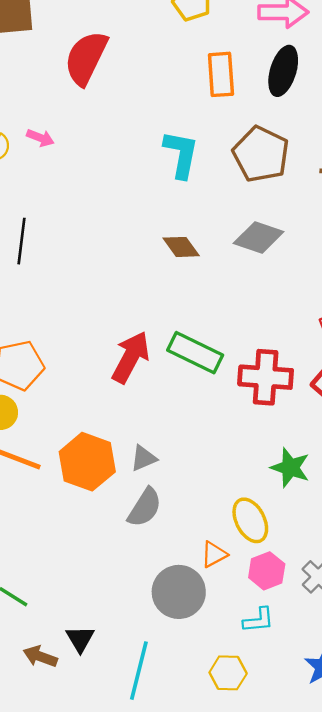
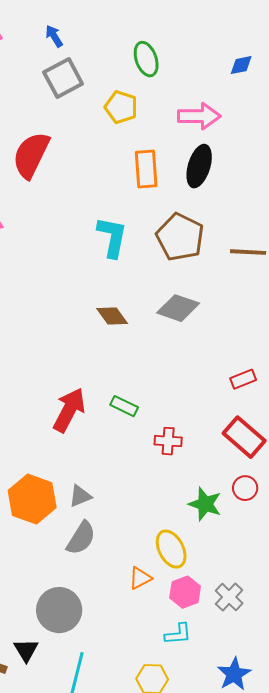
green rectangle: (195, 353) -> (124, 406), size x0.6
red cross: (266, 377) -> (168, 441), moved, size x0.6
gray circle: (179, 592) -> (59, 610), moved

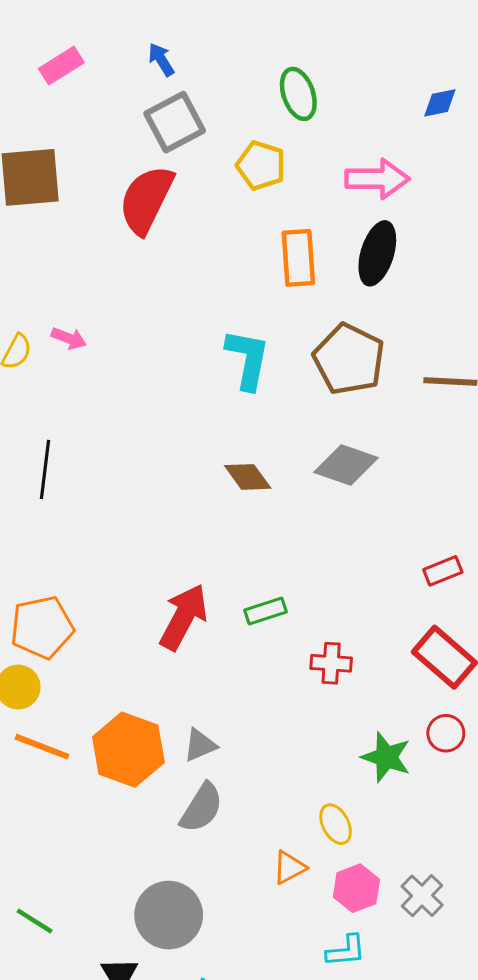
red semicircle: (31, 155) -> (146, 200), moved
green rectangle: (124, 406) -> (266, 611), turned -44
yellow ellipse: (171, 549) -> (336, 824), size x0.7

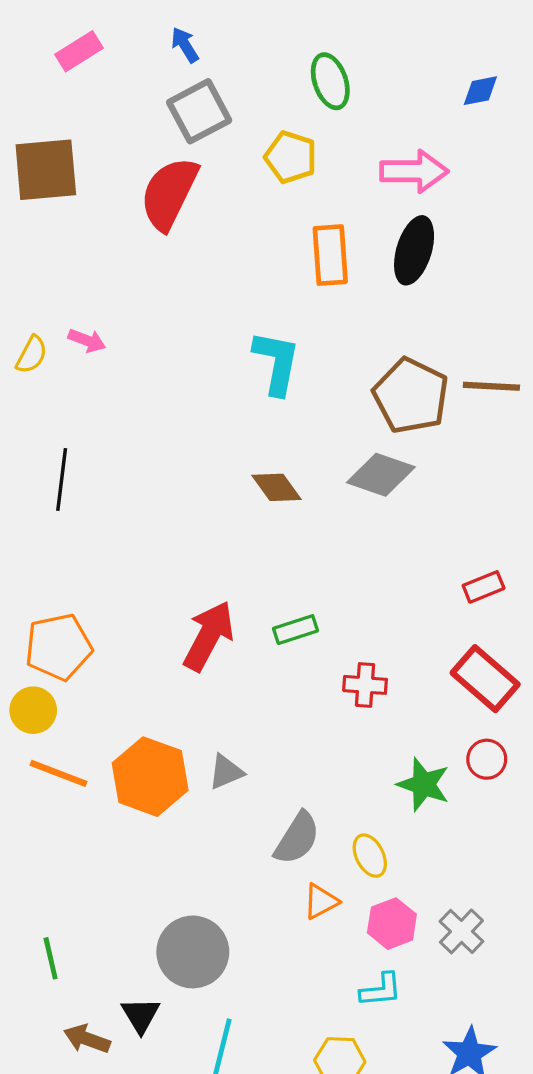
brown pentagon: (349, 359) -> (411, 396), moved
gray semicircle: (201, 808) -> (297, 838), moved
green line: (35, 921) -> (51, 958), turned 45

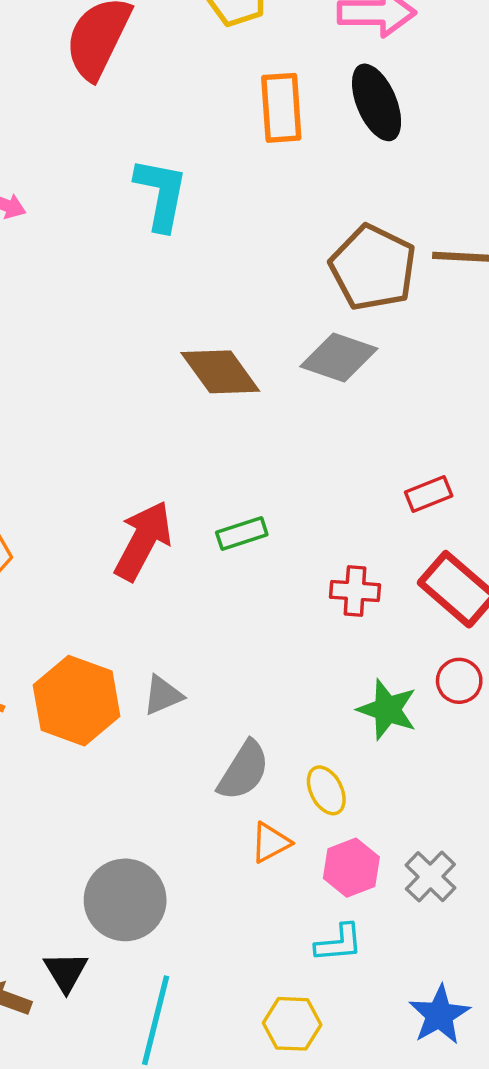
black ellipse: (414, 250) -> (377, 102), turned -40
cyan L-shape: (277, 363) -> (161, 194), moved
brown diamond: (277, 487) -> (220, 372), size x1.4
red rectangle: (484, 587) -> (429, 494), moved
red cross: (365, 685) -> (355, 591), moved

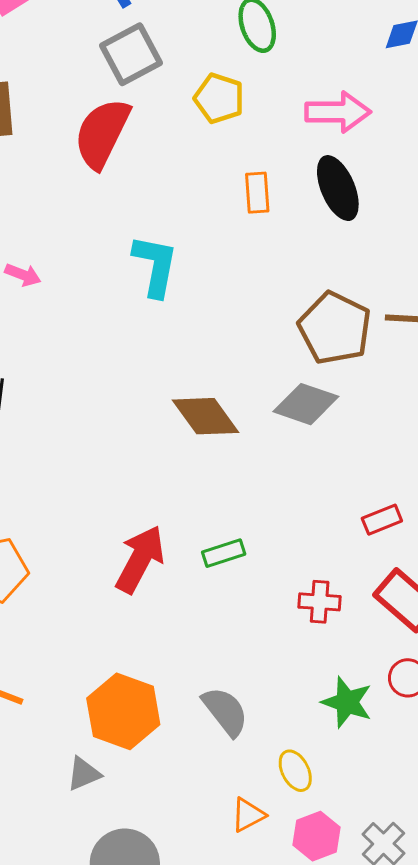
orange rectangle: (281, 108) -> (257, 193), size x0.7
gray triangle: (163, 695) -> (84, 774), moved
orange hexagon: (77, 701) -> (123, 711), moved
gray semicircle: (244, 771) -> (225, 711), moved, turned -70

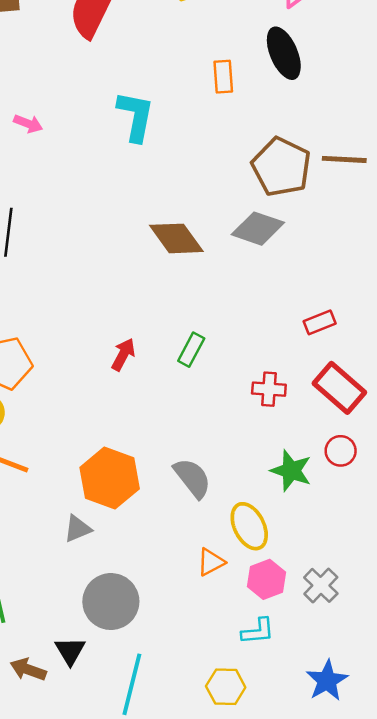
orange rectangle: (257, 193) -> (223, 77), moved
green rectangle: (224, 553) -> (191, 350), turned -44
red arrow: (140, 559) -> (123, 355), size x0.6
yellow ellipse: (295, 771) -> (249, 526), size x1.4

